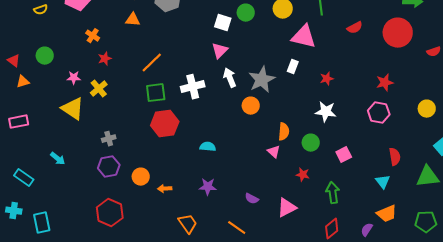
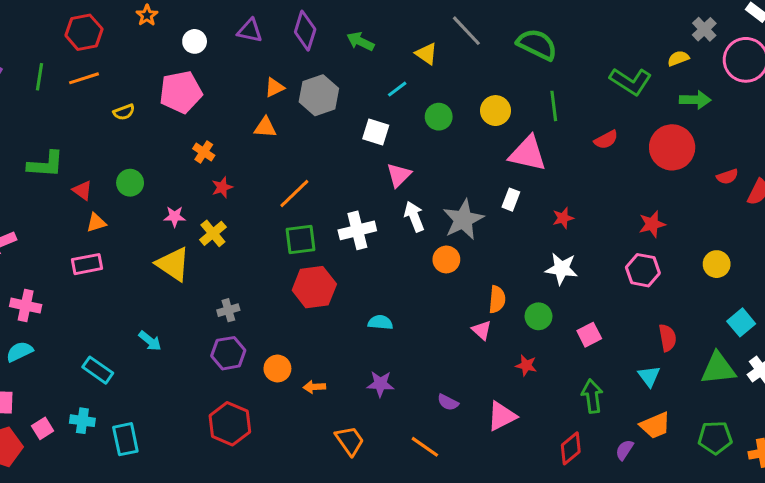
white square: (223, 23) -> (376, 132), moved
pink rectangle: (19, 122) -> (87, 264), moved
green arrow: (333, 193) -> (592, 396), moved

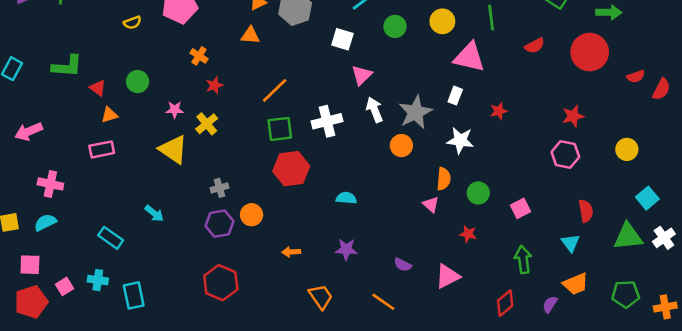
white star: (562, 269) -> (460, 140), moved
orange circle: (277, 369) -> (252, 215), moved

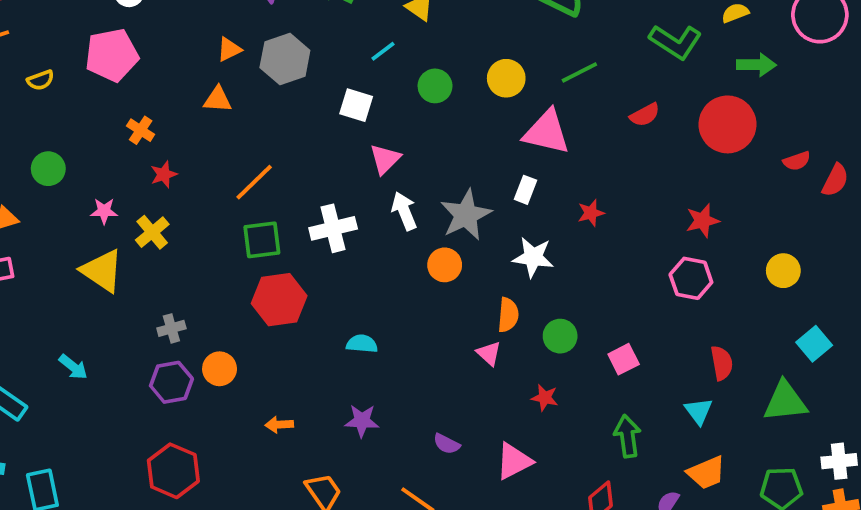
green line: (491, 17) -> (579, 72), turned 70
white cross: (664, 238) -> (839, 461), moved, turned 30

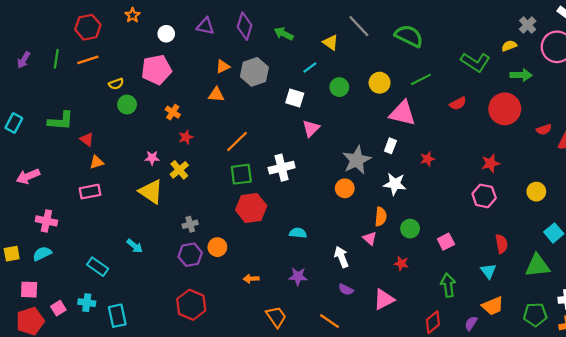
green circle: (48, 169) -> (127, 104), moved
white arrow: (404, 211) -> (341, 257), moved

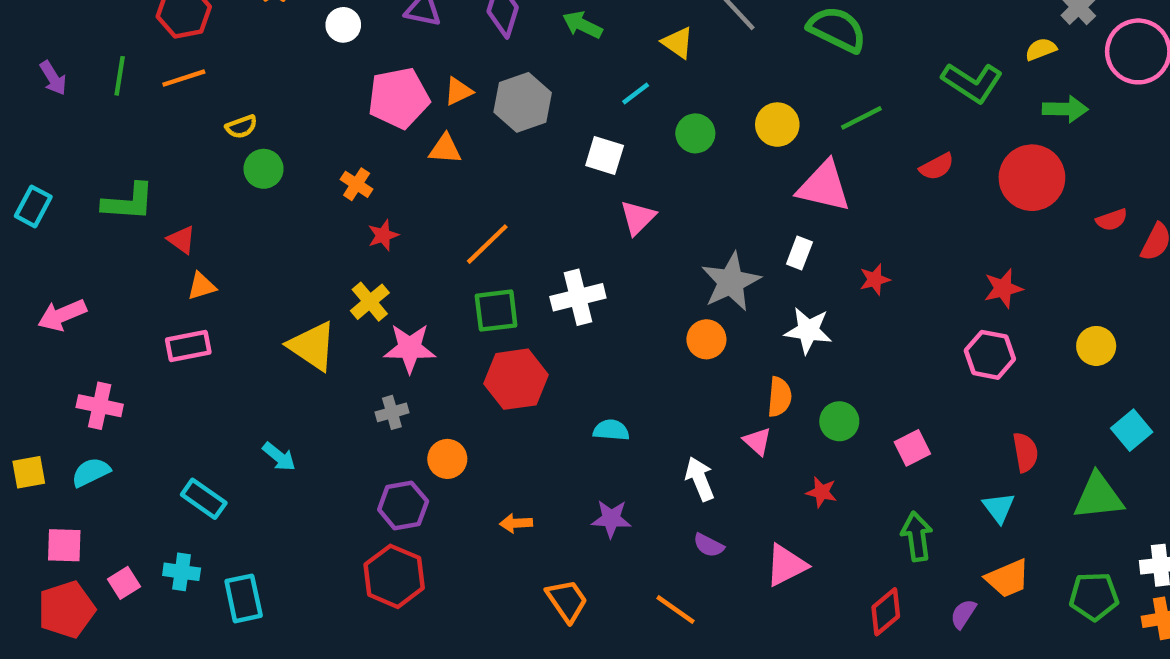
purple arrow: (24, 60) -> (53, 78), turned -63
pink pentagon: (156, 70) -> (399, 98), moved
pink star: (152, 158) -> (410, 348), moved, size x1.6
purple hexagon: (190, 255) -> (403, 505), moved

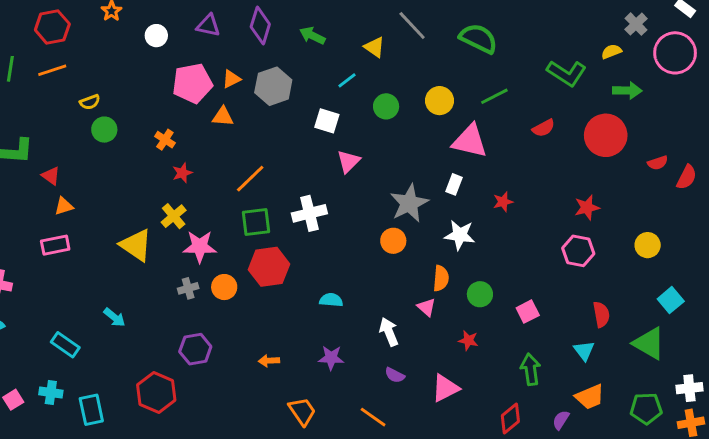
orange circle: (447, 459) -> (224, 287), moved
green triangle: (1098, 497) -> (649, 343), turned 36
red hexagon: (394, 576) -> (156, 392), moved

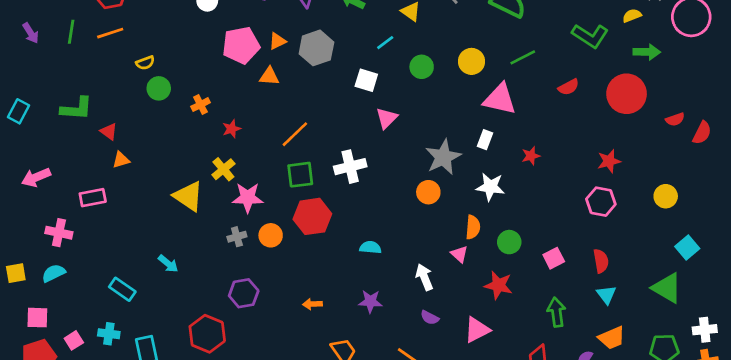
orange cross: (165, 140) -> (201, 105), moved, turned 30
pink rectangle: (55, 245) -> (93, 198), moved
red semicircle: (601, 314) -> (601, 261), moved
red star: (468, 340) -> (498, 285), size x1.5

